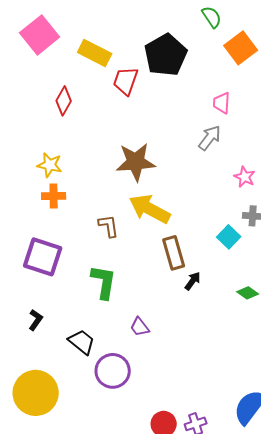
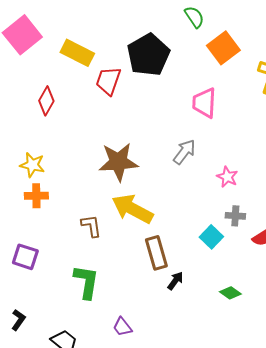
pink trapezoid: (222, 103) -> (204, 103), size x1.4
gray arrow: (210, 138) -> (184, 152), moved
purple square: (43, 257) -> (25, 257), size x0.7

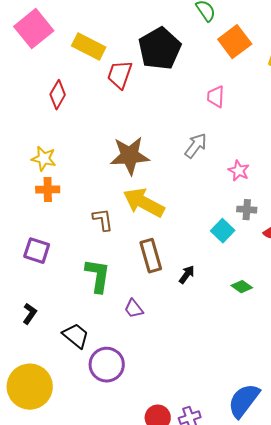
pink trapezoid: (204, 103) -> (216, 97), size x0.7
brown rectangle: (156, 253) -> (151, 256), moved
purple trapezoid: (122, 327) -> (134, 309), moved

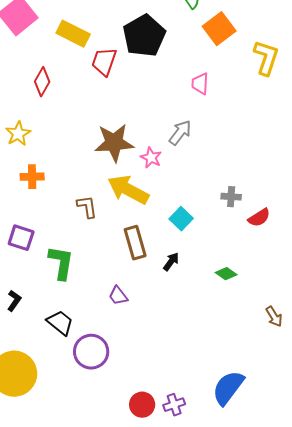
yellow star: (44, 159) -> (18, 134), moved, turned 30
pink star: (239, 171) -> (151, 158), moved
cyan square: (223, 231) -> (181, 219), moved
green L-shape: (98, 276) -> (61, 263), moved

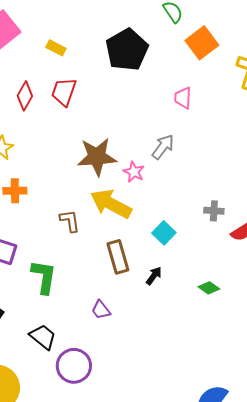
yellow rectangle: (73, 34) -> (56, 48), size x0.6
red trapezoid: (104, 62) -> (64, 92), moved

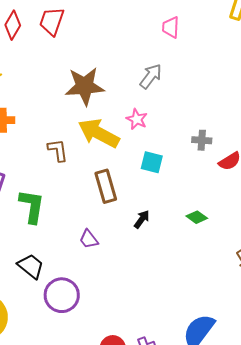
pink star: (134, 172) -> (137, 119), moved
cyan square: (164, 233) -> (152, 162), turned -30
black arrow: (154, 276) -> (142, 219), moved

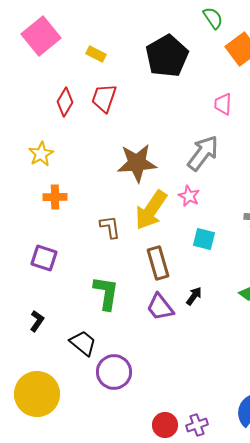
gray arrow: (151, 76) -> (203, 153), size x1.4
yellow arrow: (99, 133) -> (151, 210), turned -84
green L-shape: (32, 206) -> (106, 293), moved
purple trapezoid: (89, 239) -> (160, 307), moved, size x1.4

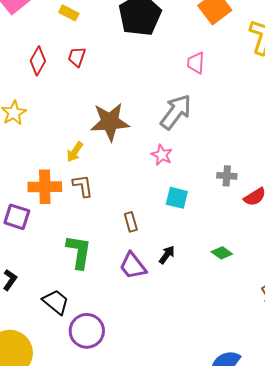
red trapezoid: (104, 98) -> (77, 57), size x0.7
orange cross: (55, 197) -> (45, 187), moved, size x1.4
yellow arrow: (151, 210) -> (75, 152), moved, size x0.5
brown rectangle: (158, 263) -> (131, 222), size x0.6

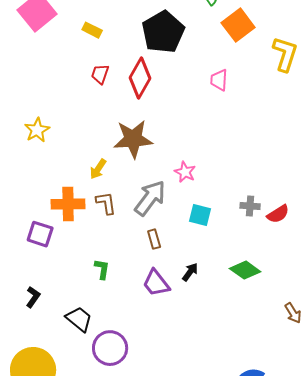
red diamond: (38, 61) -> (140, 78), moved, size x1.4
gray arrow: (176, 112) -> (150, 198), moved
gray cross: (227, 176) -> (250, 206), moved
green L-shape: (79, 252) -> (102, 269), size x0.6
green diamond: (222, 253) -> (245, 270), size x1.4

